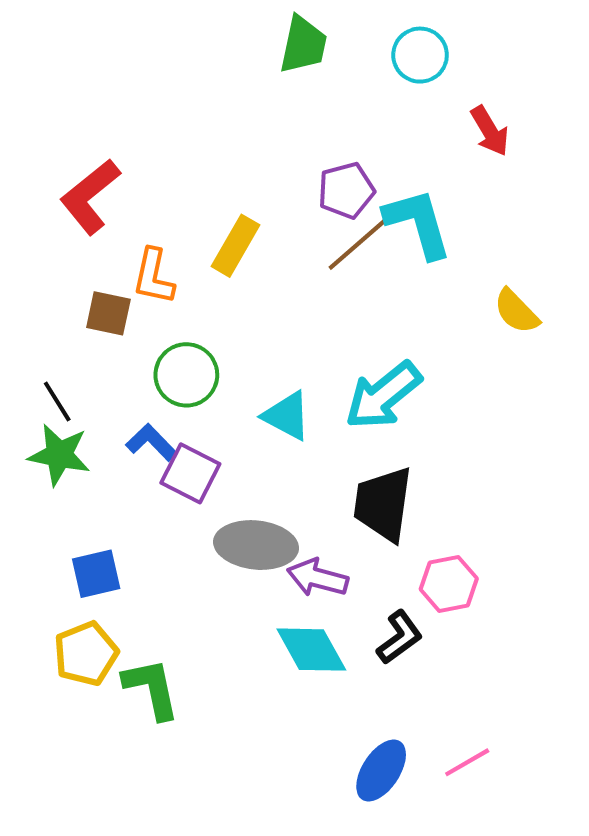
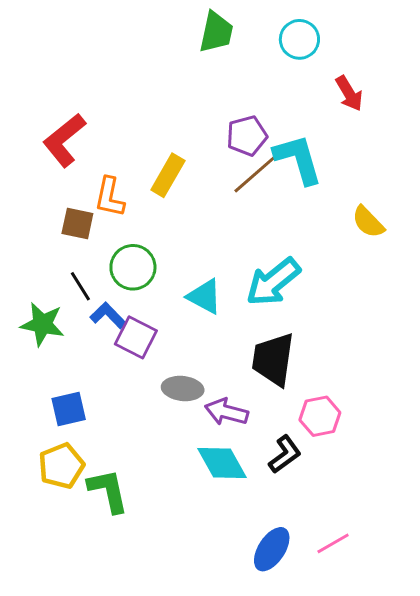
black line: (57, 402) -> (80, 286), moved
gray ellipse: (256, 545) -> (183, 389), size x0.7

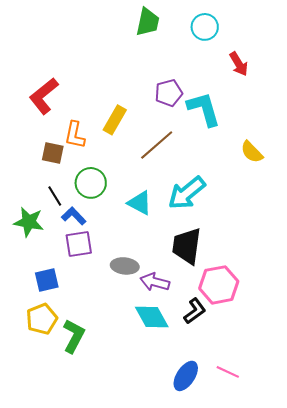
brown line: (257, 172) -> (157, 145), moved
purple square: (136, 337) -> (79, 244), moved, turned -36
pink hexagon: (320, 416) -> (219, 285), size x1.4
green L-shape: (108, 491) -> (74, 336), turned 40
pink line: (333, 543) -> (228, 372), turned 55

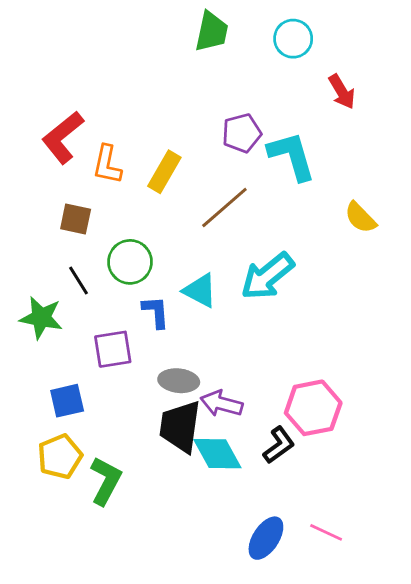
orange L-shape: (75, 135) -> (107, 165), moved
blue L-shape: (74, 216) -> (156, 312), moved, turned 40
black trapezoid: (187, 246) -> (180, 426), moved

